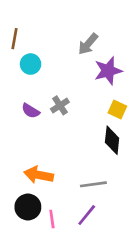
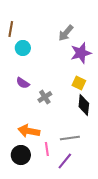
gray cross: (60, 105) -> (45, 97), moved
yellow square: (117, 109) -> (79, 83), moved
pink line: (52, 219) -> (47, 149), moved

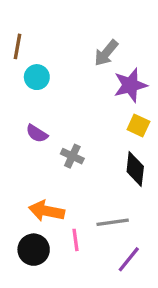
yellow square: (79, 83) -> (138, 125), moved
gray cross: (45, 97) -> (72, 156), turned -32
purple line: (65, 161) -> (129, 259), moved

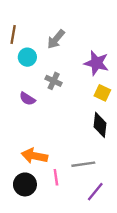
gray arrow: (106, 53) -> (56, 39), moved
purple star: (130, 85) -> (96, 63), turned 30
gray cross: (72, 156) -> (54, 81), moved

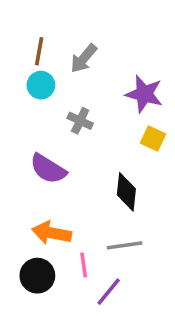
brown line: (13, 34) -> (39, 51), moved
purple semicircle: (27, 99) -> (48, 169), moved, size x1.5
black diamond: (100, 125) -> (126, 192), moved
purple line: (95, 192) -> (109, 292), moved

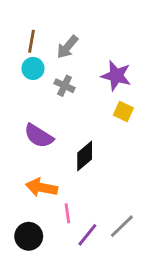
gray cross: (80, 121) -> (65, 86), moved
black diamond: (126, 192) -> (85, 156), moved, turned 44
gray line: (125, 245) -> (122, 226), moved, turned -36
black circle: (37, 276) -> (29, 236), moved

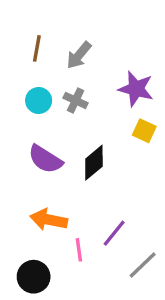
cyan circle: (33, 68) -> (39, 100), moved
black diamond: (85, 156) -> (94, 163), moved
purple line: (87, 235) -> (114, 233), moved

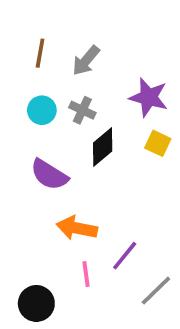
black diamond: (94, 163) -> (103, 147), moved
orange arrow: (49, 220) -> (77, 228), moved

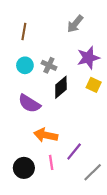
gray arrow: (86, 61) -> (75, 24), moved
purple star: (149, 97) -> (88, 58), turned -30
black circle: (36, 303) -> (24, 168), moved

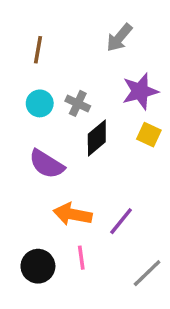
purple line: (74, 152) -> (121, 221), moved

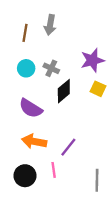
gray arrow: (119, 38) -> (50, 25), moved, turned -30
orange arrow: (73, 214) -> (34, 141), moved
purple line: (121, 221) -> (68, 147), moved
gray line: (147, 273) -> (97, 180), turned -45

